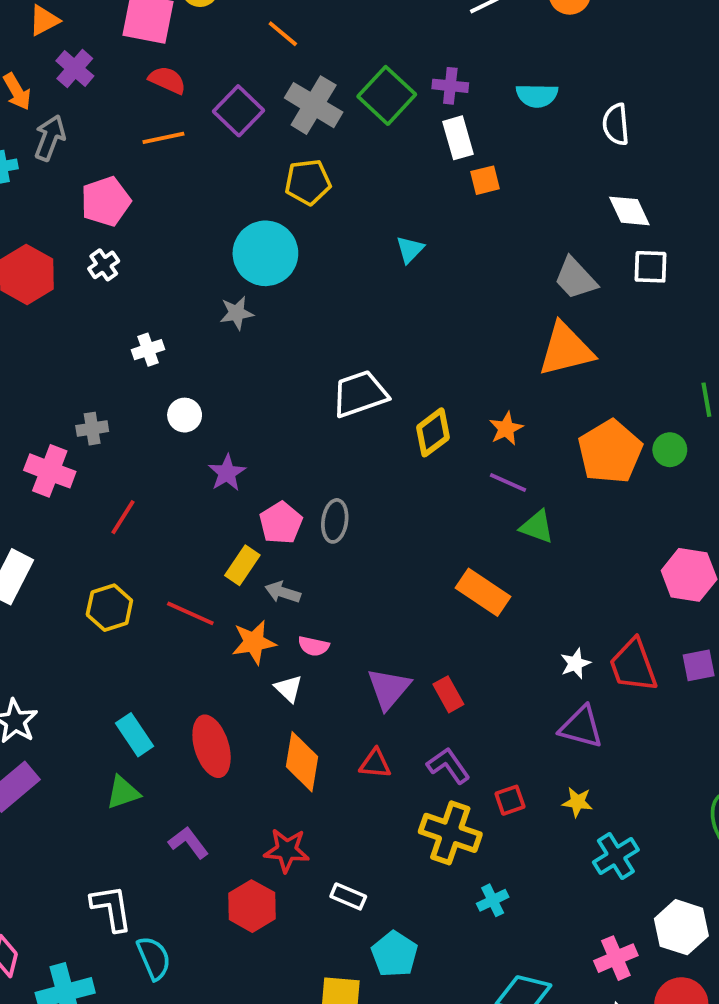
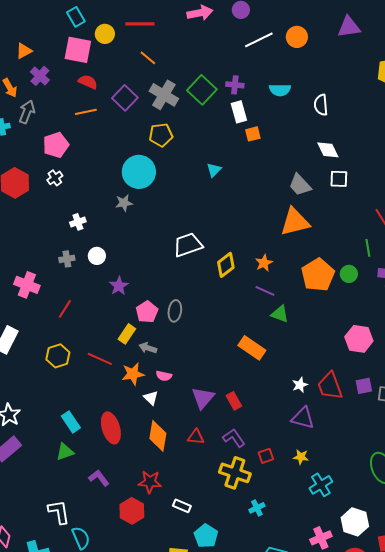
gray cross: (92, 429) -> (67, 259), moved

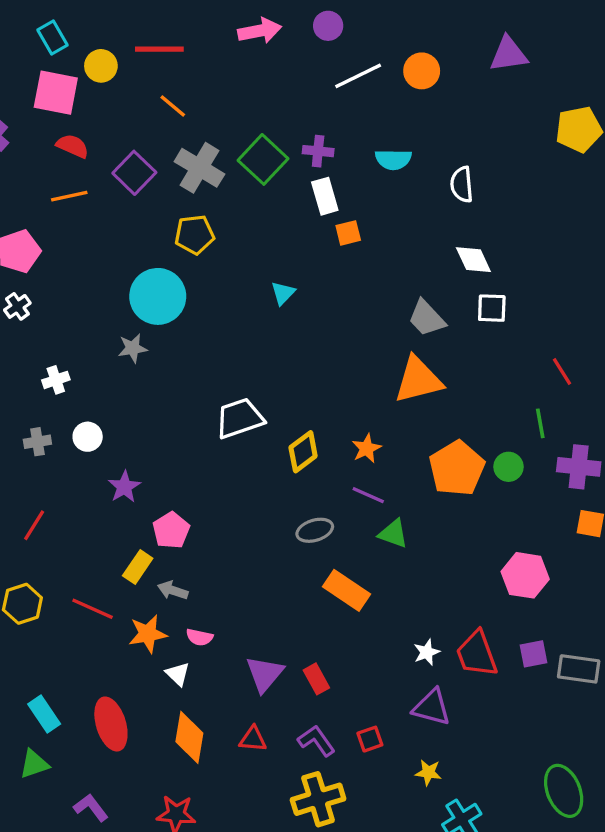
gray ellipse: (175, 311) -> (315, 530), moved, turned 65
red square: (266, 456) -> (370, 739), moved
yellow cross: (235, 473) -> (318, 799), turned -36

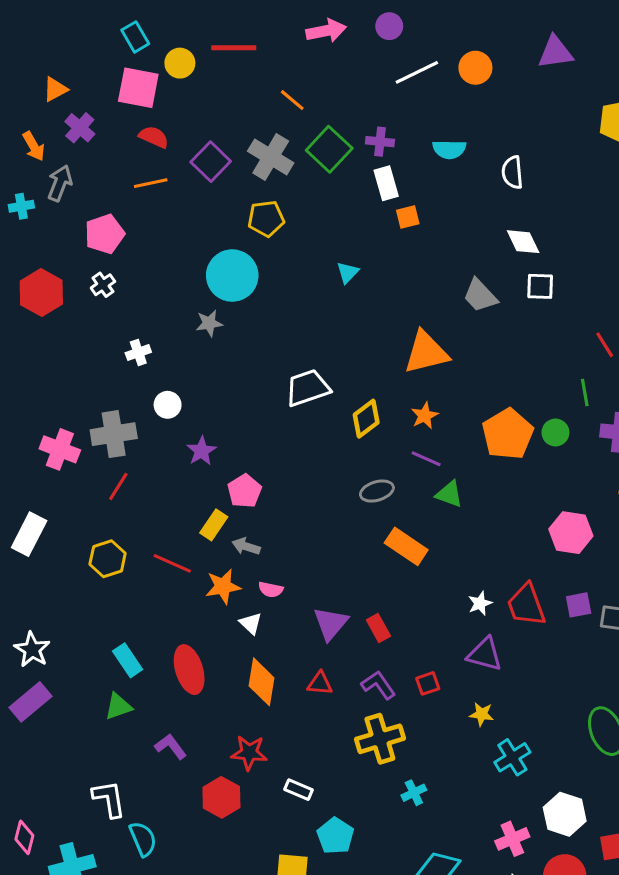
orange line: (173, 106) -> (292, 100), moved
orange triangle: (418, 380) -> (426, 352), moved
gray cross: (37, 442) -> (114, 434), moved, size x1.8

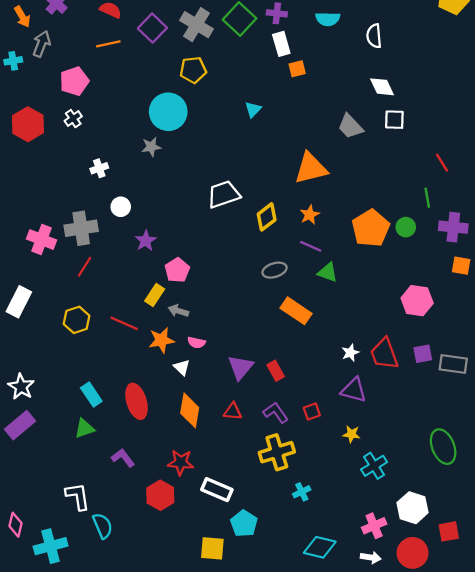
white rectangle: (298, 790) -> (217, 490), size x1.5

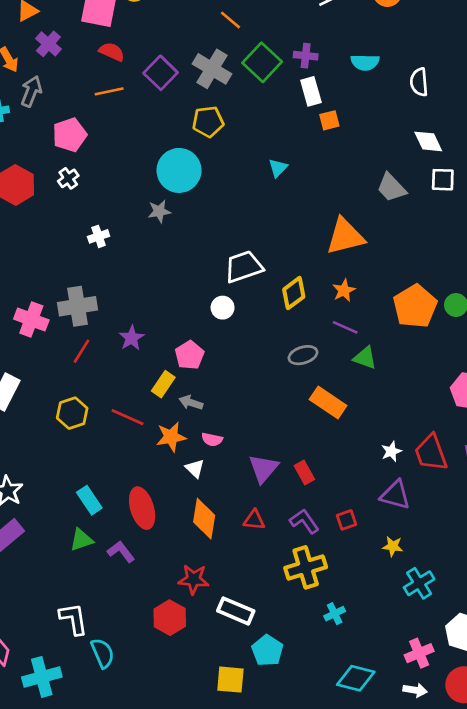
white circle: (121, 207) -> (223, 308), moved
purple star: (146, 241) -> (132, 338), moved
purple L-shape: (123, 458) -> (121, 552), moved

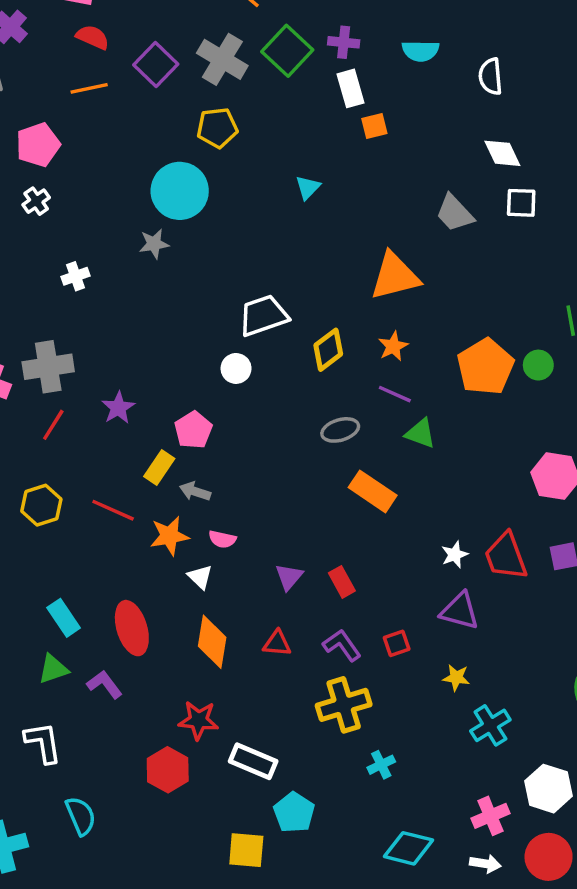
purple triangle: (263, 469) -> (289, 577), size x0.7
white L-shape: (74, 619) -> (43, 742), moved

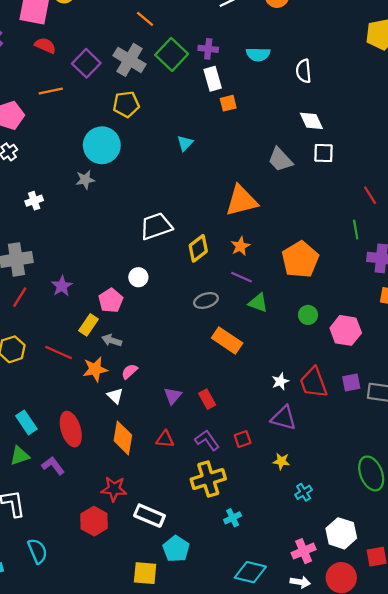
orange line: (89, 88) -> (51, 91), moved
green circle: (538, 365) -> (308, 315), moved
white circle: (236, 368) -> (138, 277), moved
pink semicircle: (222, 539) -> (130, 371), turned 126
cyan cross: (490, 725) -> (304, 492), size x0.7

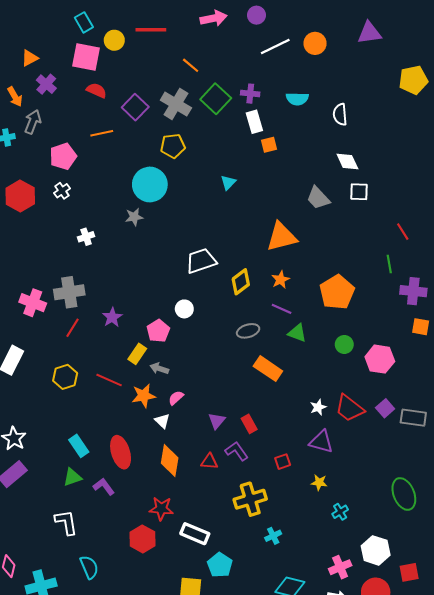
red trapezoid: (314, 383) -> (350, 408), turned -32
purple square: (351, 383) -> (385, 408), turned -30
purple L-shape: (207, 440) -> (237, 451), moved

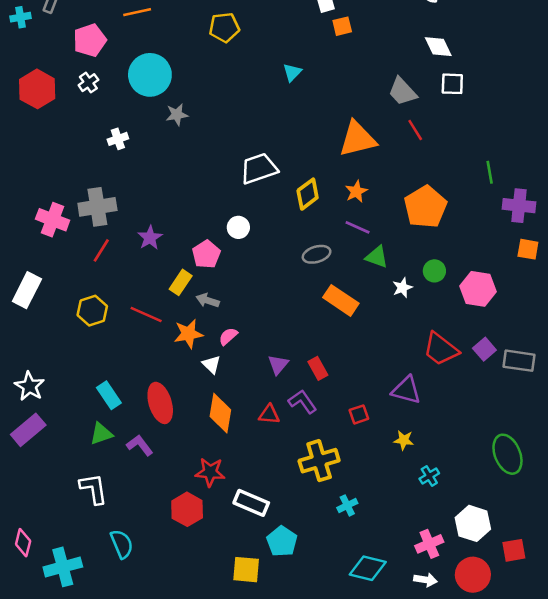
cyan circle: (150, 185) -> (150, 75), moved
red line: (403, 232) -> (415, 130), moved
white star: (318, 407) -> (402, 288), moved

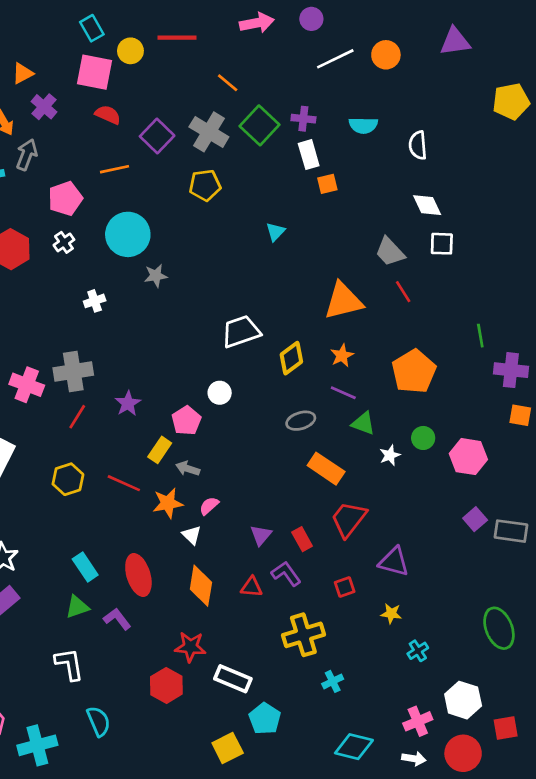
red trapezoid: (441, 349) -> (349, 519), moved, turned 90
yellow square: (246, 570) -> (228, 748), turned -32

